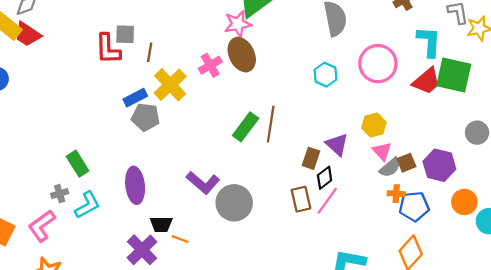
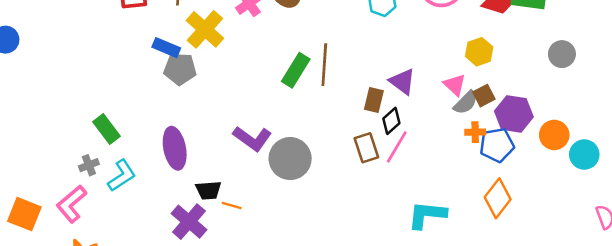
blue rectangle: (135, 98) -> (166, 48), turned 55
yellow hexagon: (374, 125) -> (479, 52), moved
purple hexagon: (439, 165) -> (514, 114), moved

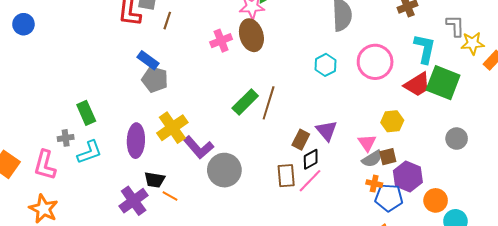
yellow cross: (205, 29) -> (172, 128), moved
pink L-shape: (71, 204) -> (45, 165), turned -48

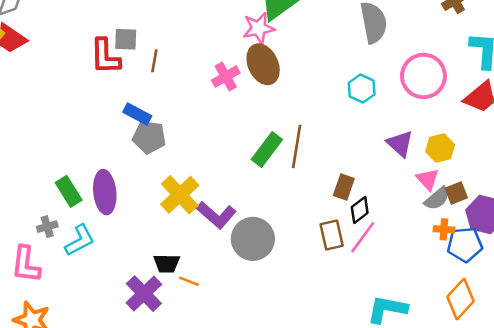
yellow hexagon: (392, 121) -> (440, 148), moved
purple triangle: (327, 131) -> (400, 144), moved
purple ellipse: (136, 141) -> (105, 192), moved

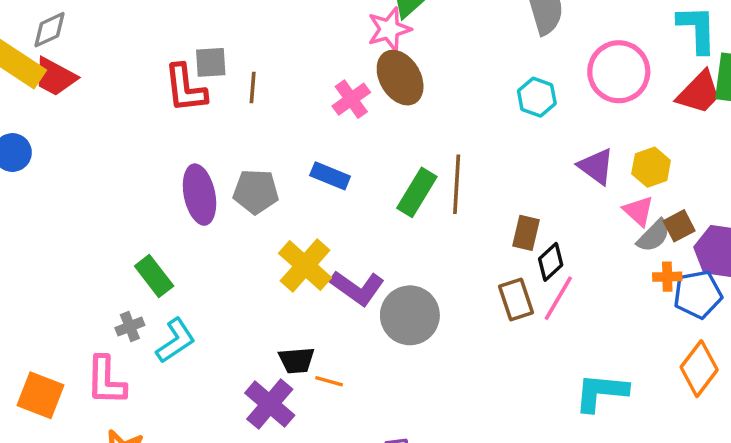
blue rectangle: (137, 114) -> (330, 176), moved
purple ellipse: (105, 192) -> (200, 195), moved

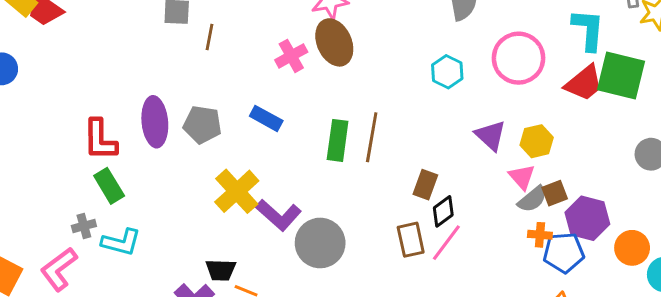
red L-shape: (185, 88) -> (100, 140), moved
green rectangle: (417, 192) -> (338, 140), turned -30
cyan L-shape: (176, 341) -> (121, 242), turned 42
pink L-shape: (106, 381) -> (59, 269), turned 45

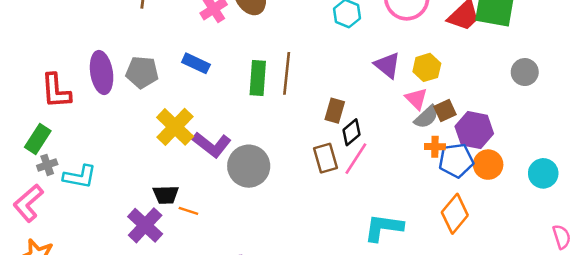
green rectangle: (109, 186) -> (38, 139), moved, turned 68
orange circle: (632, 248) -> (488, 165), moved

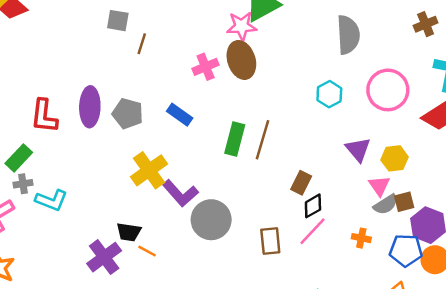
orange cross: (435, 147) -> (361, 238), moved
brown rectangle: (325, 158) -> (270, 241), moved

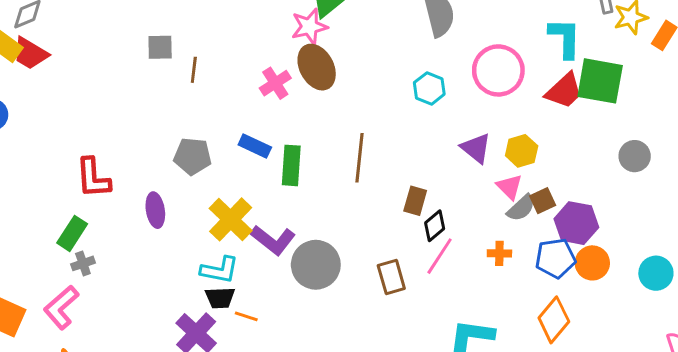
purple ellipse: (90, 107) -> (155, 210), moved, size x0.7
green rectangle: (235, 139) -> (291, 165), moved
cyan L-shape: (51, 200) -> (220, 270), moved

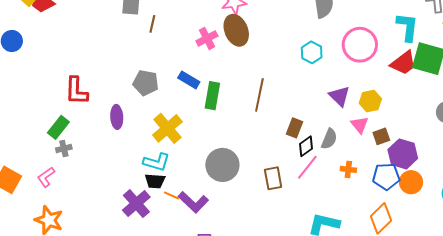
gray semicircle: (521, 208) -> (329, 139), moved, turned -30
purple L-shape: (273, 240) -> (193, 202), moved
pink L-shape: (61, 307) -> (46, 177), size x0.7

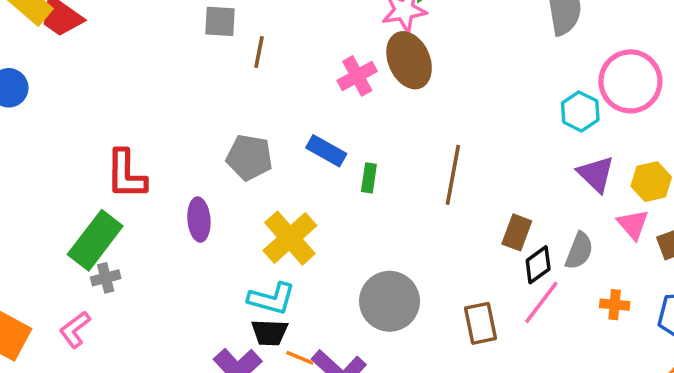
cyan hexagon: (312, 52) -> (580, 111), moved
green rectangle: (212, 96) -> (369, 178), size x0.6
green rectangle: (58, 127) -> (95, 240), size x1.4

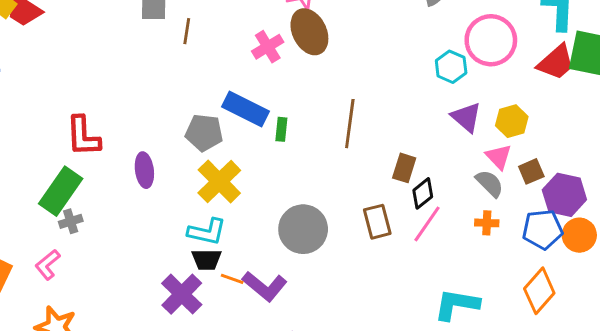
blue rectangle: (326, 151) -> (246, 109), size x1.4
gray pentagon: (249, 157) -> (204, 133), moved
gray semicircle: (579, 251) -> (490, 183), moved, turned -64
brown rectangle: (480, 323) -> (377, 222), moved

